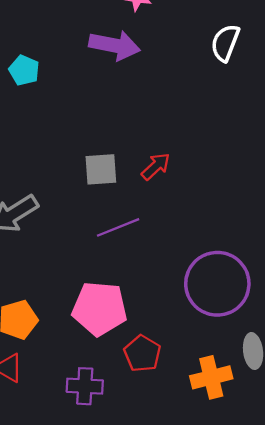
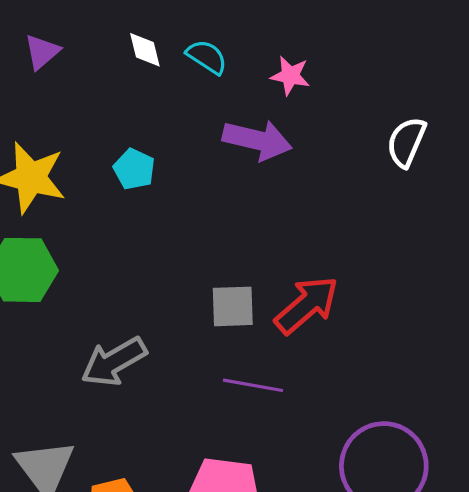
red arrow: (156, 166) -> (307, 305), size x1.6
purple line: (118, 227) -> (253, 385), turned 30

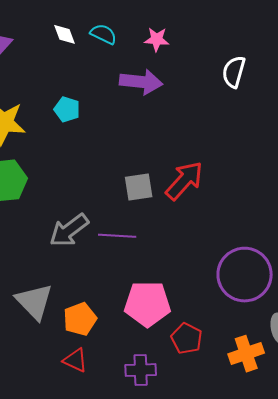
purple line: (253, 385) -> (117, 236), moved

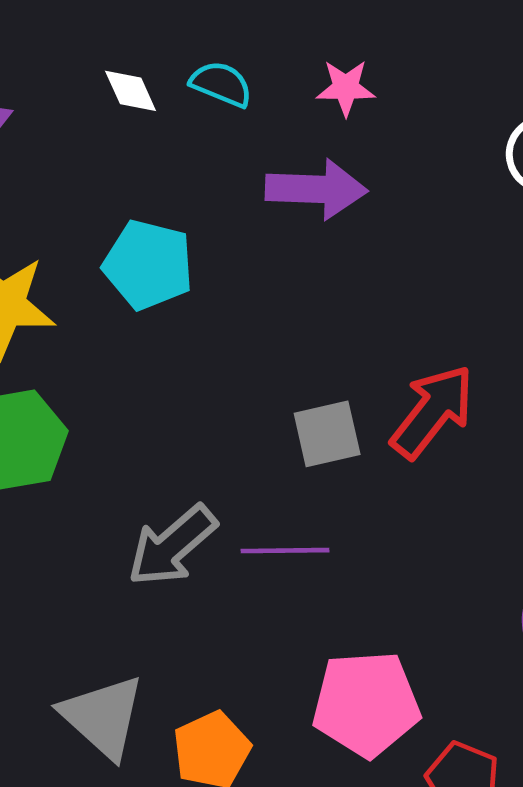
cyan pentagon: (67, 109) -> (148, 265), size x1.5

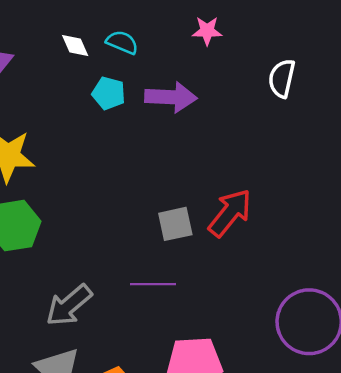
pink star: (346, 88) -> (207, 31), moved
cyan pentagon: (148, 265) -> (109, 93), moved, size x0.7
gray arrow: (172, 546) -> (69, 305), moved

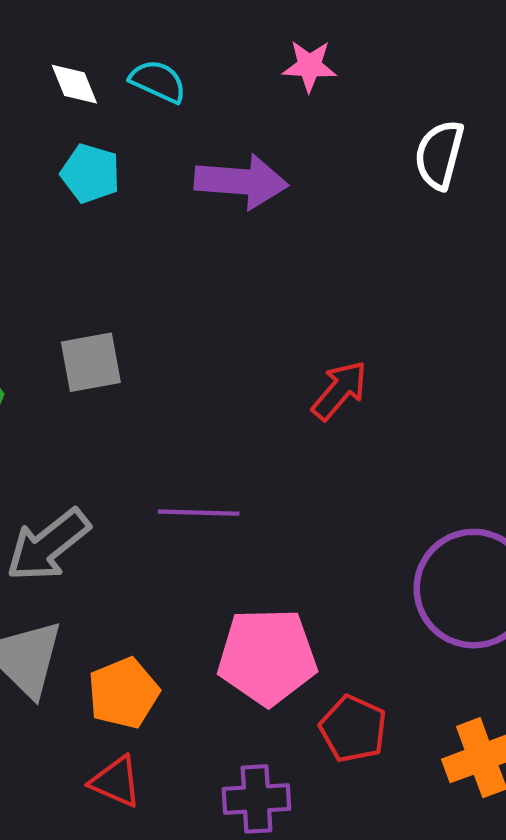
cyan pentagon: (109, 93) -> (90, 173), moved
red arrow: (230, 213) -> (339, 390), size x0.7
gray square: (175, 224) -> (91, 362), moved

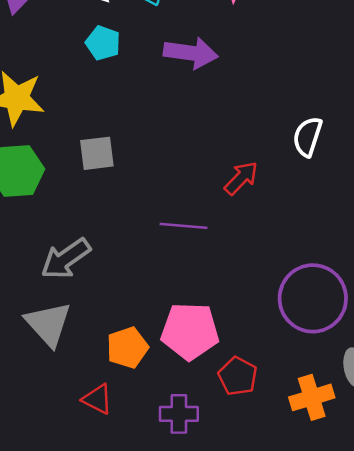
white semicircle: (439, 155) -> (307, 137), moved
purple line: (199, 513) -> (184, 226), moved
orange pentagon: (123, 693) -> (127, 348), moved

